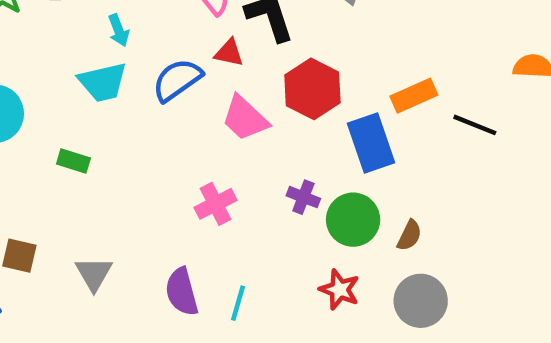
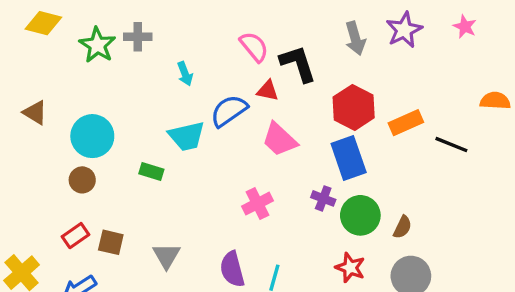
cyan trapezoid: (103, 82) -> (187, 136), moved
red hexagon: (312, 89) -> (354, 107), moved
blue rectangle: (371, 143) -> (349, 158), moved

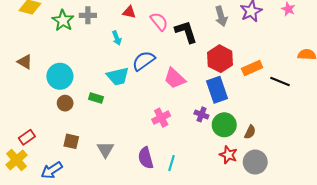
red triangle: (268, 91) -> (129, 12), moved
brown circle: (82, 180) -> (65, 103), moved
red rectangle: (75, 236) -> (27, 137), moved
red star: (350, 268) -> (228, 155), moved

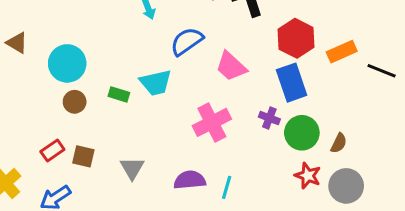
cyan trapezoid: (118, 76) -> (156, 83), moved
pink cross: (161, 118) -> (212, 122), size x1.4
red rectangle: (27, 137) -> (52, 151), moved
purple semicircle: (146, 158) -> (190, 180), turned 100

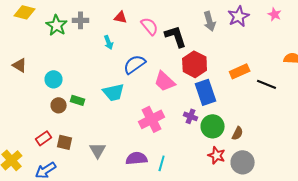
red hexagon: (296, 38) -> (195, 64), moved
cyan circle: (67, 63) -> (54, 79), size x0.7
green rectangle: (119, 94) -> (78, 100), moved

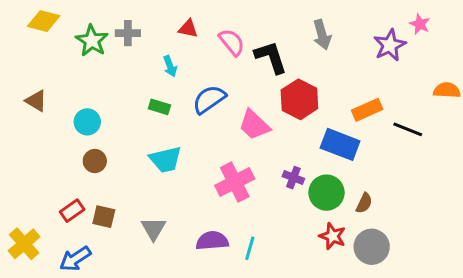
purple star: (239, 16) -> (390, 45), moved
cyan trapezoid: (114, 92) -> (166, 159), moved
blue rectangle: (206, 92) -> (340, 144), moved, turned -50
green rectangle: (78, 100) -> (159, 107), moved

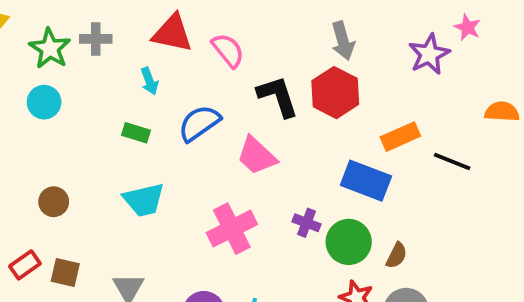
red triangle: (188, 29) -> (172, 33), size x1.6
black L-shape: (271, 57) -> (278, 96), moved
red hexagon: (299, 99) -> (335, 93), moved
cyan circle: (87, 122) -> (44, 102), moved

